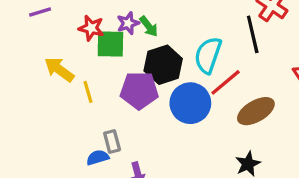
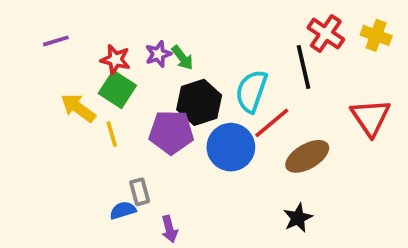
green square: (110, 44) -> (117, 89), moved, turned 32

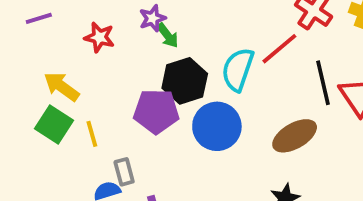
purple star: (158, 54) -> (152, 18), moved
black line: (303, 67) -> (323, 83), moved
green square: (117, 89) -> (54, 124), moved
red line: (272, 123) -> (279, 49), moved
yellow line: (112, 134) -> (92, 134), moved

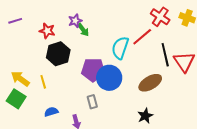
black hexagon: (185, 81) -> (58, 54), moved
yellow arrow: (62, 87) -> (20, 79), moved
purple pentagon: (156, 111) -> (93, 70), moved
green square: (54, 124) -> (16, 99), moved
gray rectangle: (124, 172) -> (92, 102), moved

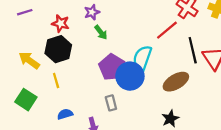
green arrow: (83, 30) -> (101, 32), moved
cyan semicircle: (120, 48) -> (142, 58), moved
black hexagon: (58, 54) -> (58, 49), moved
purple pentagon: (93, 70) -> (112, 67), turned 30
yellow arrow: (20, 79) -> (29, 60), moved

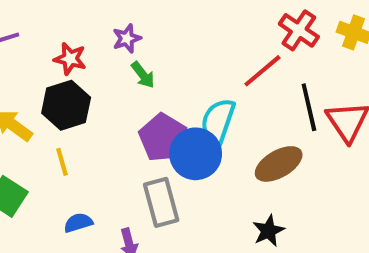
gray rectangle: (111, 103) -> (161, 202), size x1.6

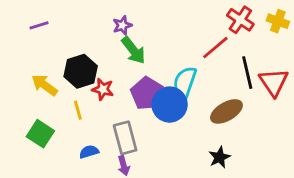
red star: (70, 59) -> (103, 89), moved
green arrow: (143, 75) -> (133, 50), size x1.5
gray rectangle: (161, 202) -> (125, 138), moved

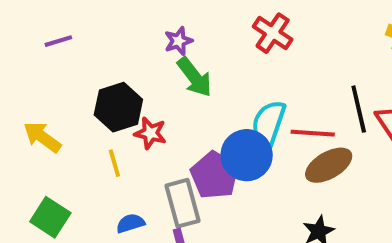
red cross: (240, 20) -> (273, 33), moved
red line: (215, 48) -> (313, 133), moved, turned 44
yellow arrow: (45, 85) -> (42, 137), moved
purple pentagon: (147, 93) -> (215, 175), moved
green square: (40, 134) -> (50, 217), moved

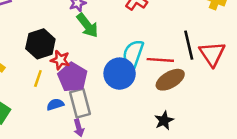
yellow line: (114, 163) -> (38, 78), turned 35
purple pentagon: (215, 175) -> (73, 77), moved
blue semicircle: (130, 223) -> (55, 104), moved

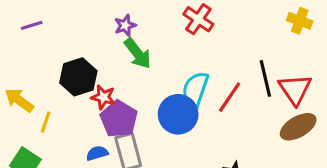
red line: (160, 60) -> (230, 97), turned -60
yellow line: (38, 78) -> (46, 122), moved
brown ellipse: (170, 80) -> (298, 127), moved

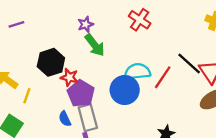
black line: (265, 78) -> (189, 64), turned -35
cyan semicircle: (195, 89) -> (137, 72), turned 65
blue semicircle: (97, 153) -> (65, 119), turned -98

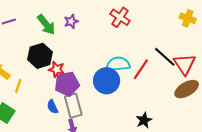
green arrow: (95, 45) -> (46, 25), moved
purple pentagon: (81, 93) -> (67, 84), turned 30

